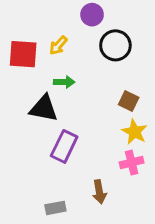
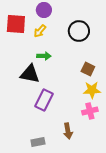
purple circle: (92, 15) -> (44, 10), moved
red square: (23, 54) -> (16, 24), moved
yellow star: (134, 132) -> (92, 90), turned -30

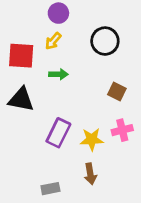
red square: (16, 24) -> (21, 56), moved
black triangle: (30, 74) -> (21, 100), moved
yellow star: (92, 90) -> (92, 139), moved
pink cross: (90, 111) -> (122, 130), moved

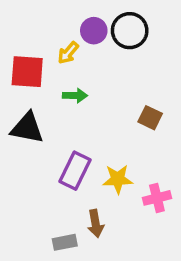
purple circle: (58, 13) -> (94, 31), moved
black circle: (105, 41) -> (130, 31), moved
pink cross: (122, 130) -> (157, 198), moved
brown arrow: (90, 174) -> (95, 224), moved

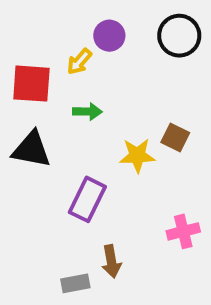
black circle: (130, 31) -> (179, 36), moved
yellow star: (118, 179) -> (137, 155), moved

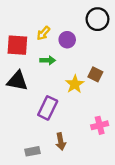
purple circle: (109, 36) -> (67, 40), moved
yellow star: (137, 155) -> (75, 84), turned -30
gray rectangle: (75, 283) -> (32, 151), moved

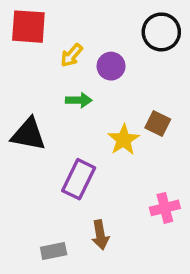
red square: (17, 45) -> (28, 27), moved

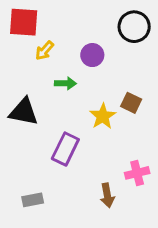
yellow arrow: (72, 55) -> (45, 51), moved
brown arrow: (100, 235) -> (107, 195), moved
gray rectangle: (54, 251) -> (33, 200), moved

